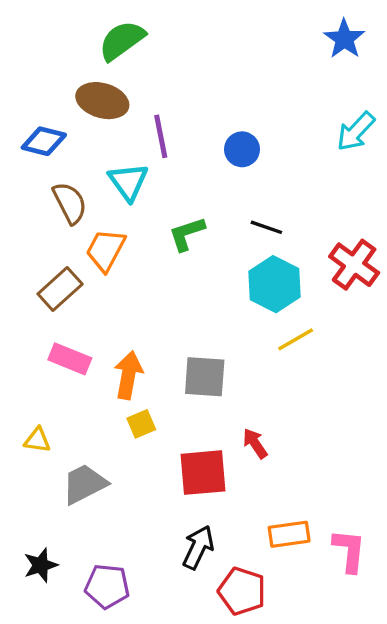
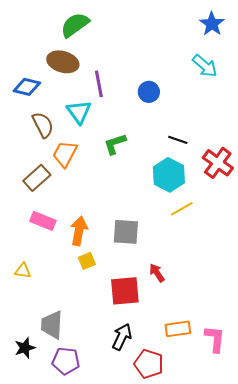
cyan arrow: (356, 131) -> (205, 66), moved, turned -92
black line: (266, 227) -> (178, 140), moved
gray trapezoid: (84, 484) -> (52, 325), moved, turned -60

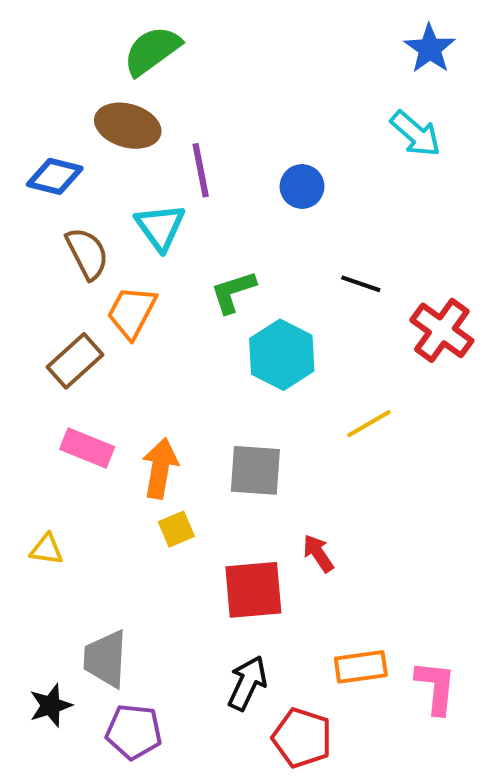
cyan hexagon: (169, 175) -> (282, 355), moved

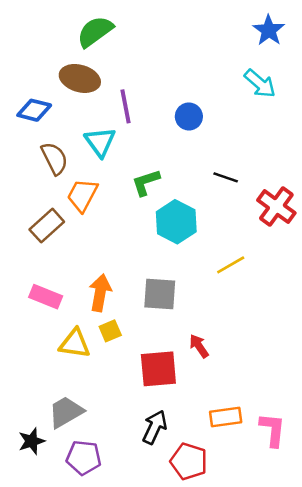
pink rectangle: (87, 448) -> (46, 297), moved
yellow triangle: (47, 549) -> (75, 343), moved, size x1.5
gray trapezoid: (105, 659) -> (66, 412), turned 57

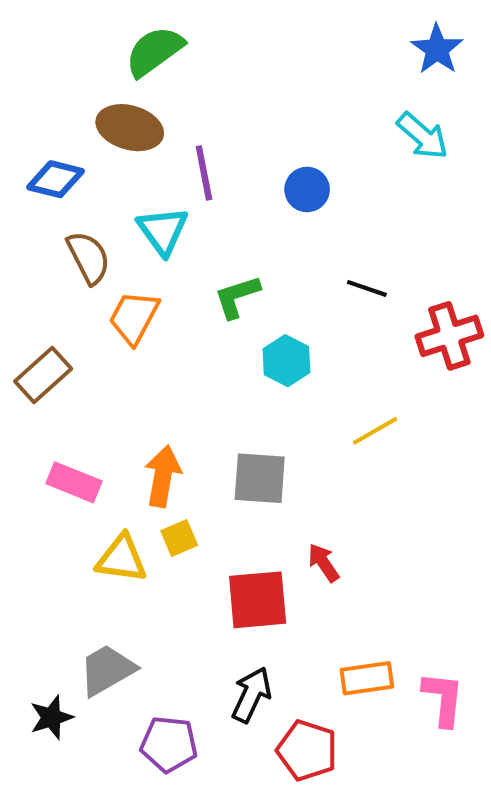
red cross: (276, 207) -> (449, 336), turned 36
cyan hexagon: (176, 222) -> (286, 361), size x0.7
brown rectangle: (47, 226) -> (43, 375), moved
purple pentagon: (84, 458) -> (169, 744), moved

